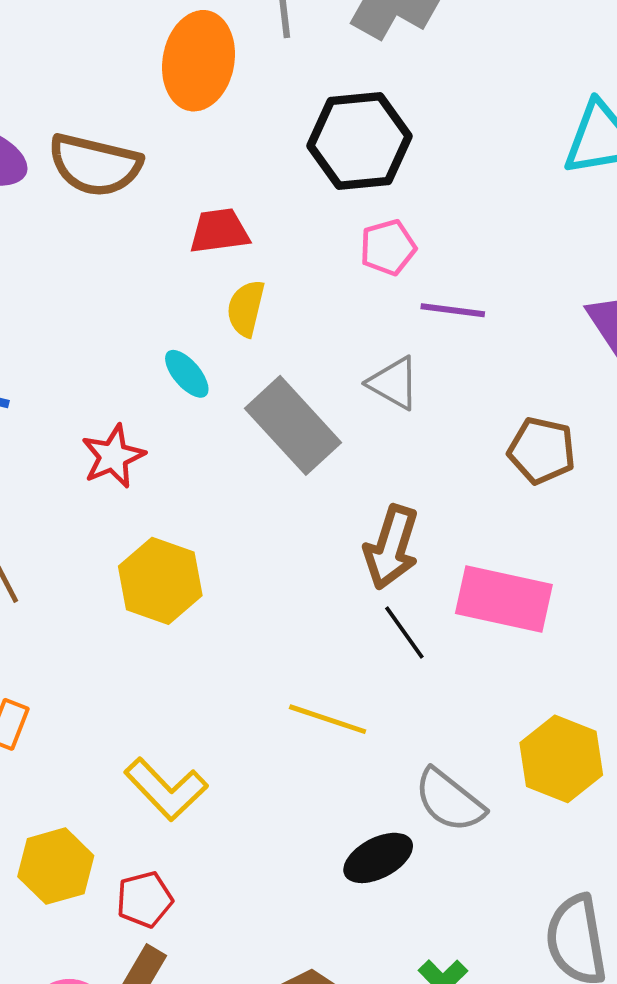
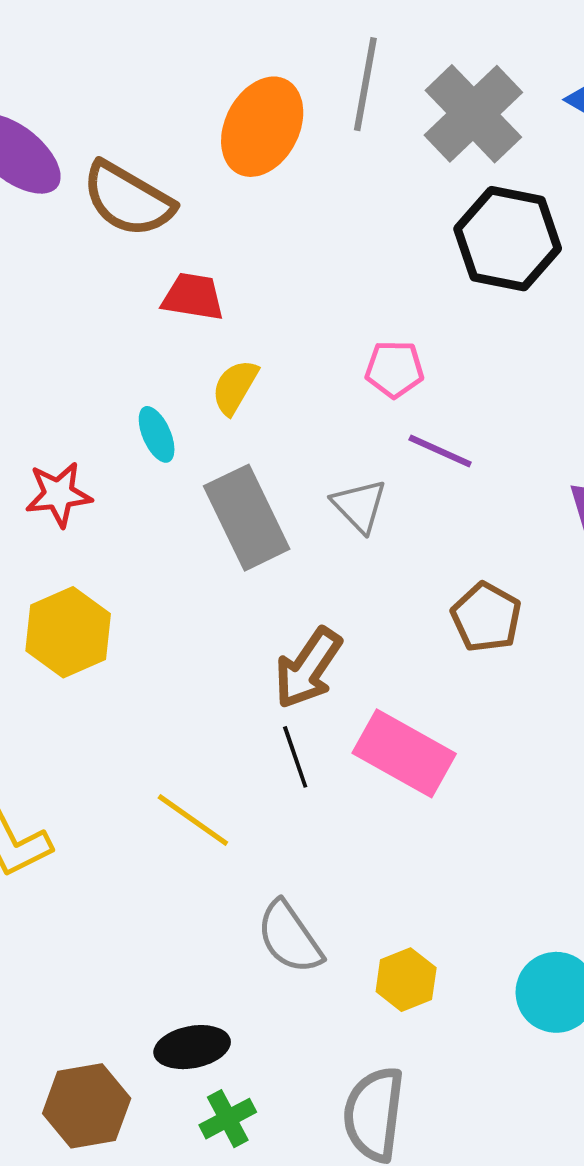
black hexagon: (360, 141) -> (508, 239), moved
red trapezoid: (219, 231) -> (193, 297), moved
yellow hexagon: (561, 759) -> (406, 980), moved, size x0.7
black ellipse: (378, 858) -> (192, 1047), moved

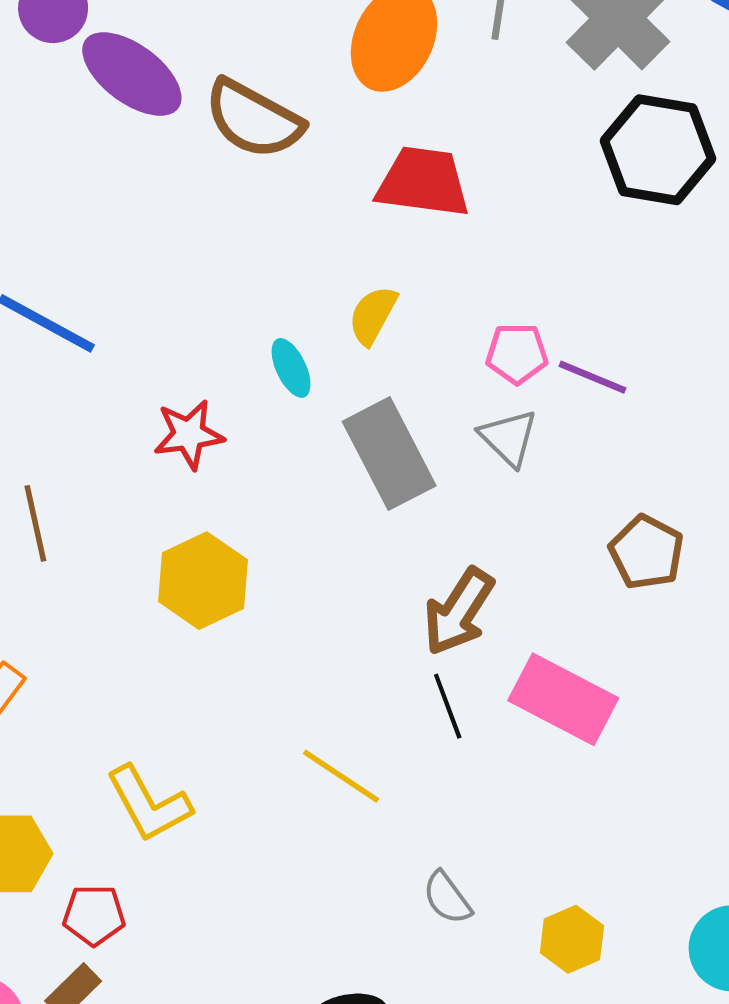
red trapezoid: (193, 297) -> (423, 182), moved, size x1.4
pink pentagon: (394, 369) -> (517, 354), moved
gray semicircle: (290, 937) -> (447, 898), size x0.7

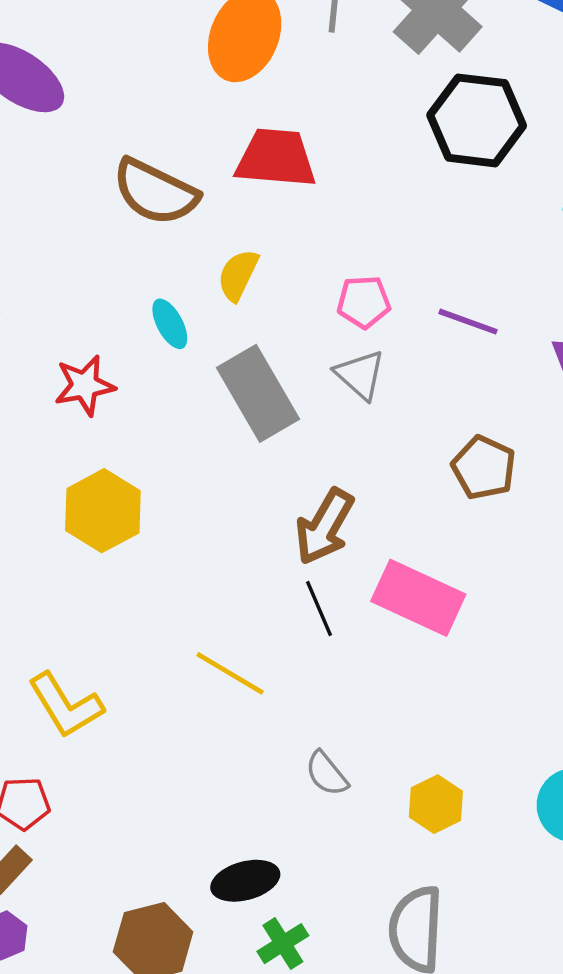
brown semicircle: (254, 119) -> (155, 192), moved
purple line: (592, 377) -> (468, 322), moved

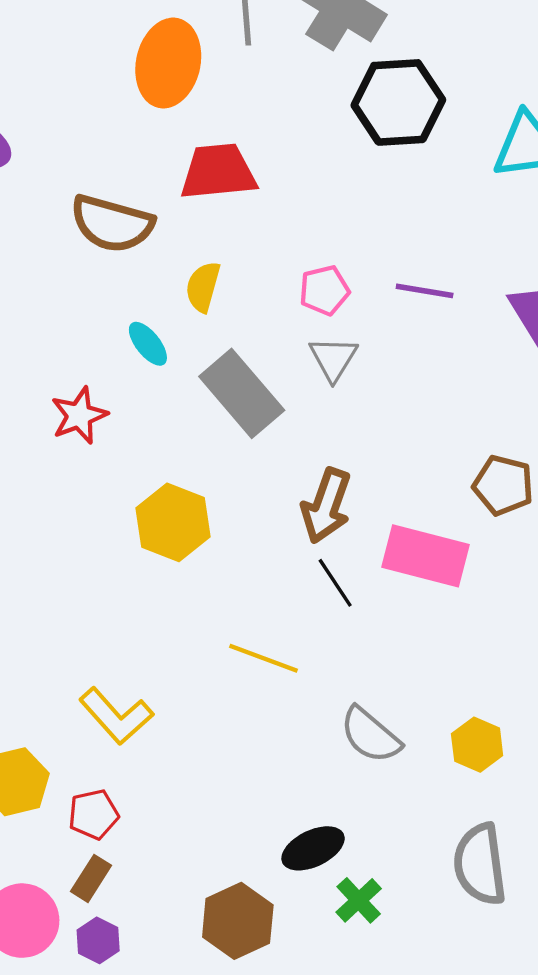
gray triangle: (360, 375) -> (333, 359), turned 30
brown pentagon: (484, 468) -> (503, 485), moved
yellow hexagon: (103, 511) -> (173, 522), moved
gray semicircle: (327, 774) -> (370, 735), size x1.4

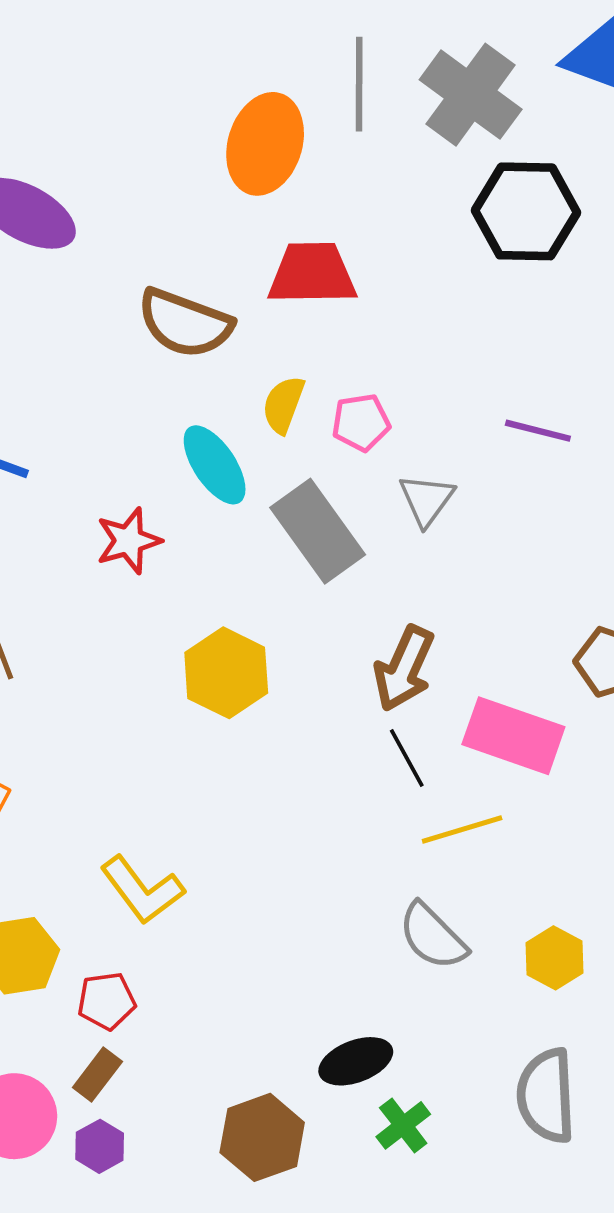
pink pentagon: (324, 290) -> (361, 422), moved
cyan ellipse: (148, 344) -> (215, 465), size x1.5
yellow line: (264, 658) -> (462, 829), moved, turned -42

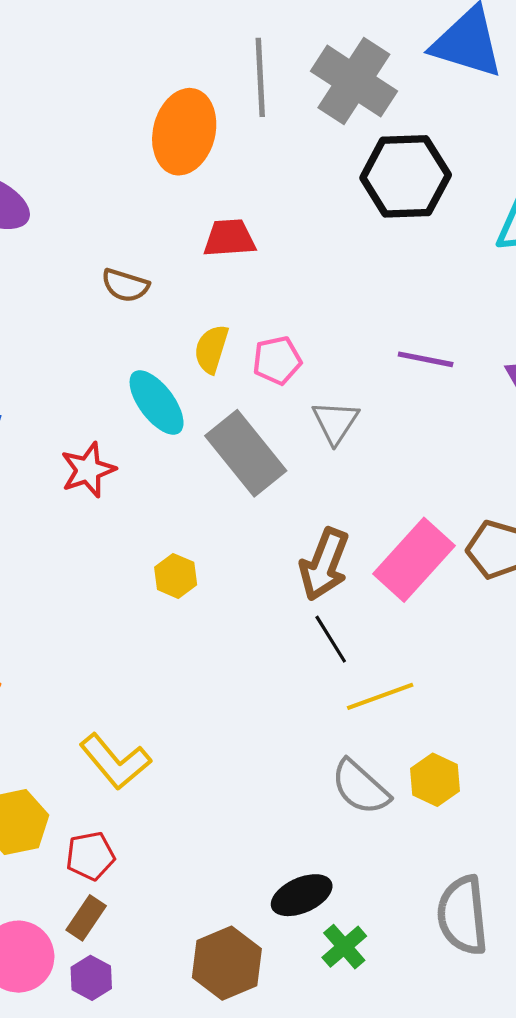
red trapezoid: (312, 274) -> (229, 238), size x0.7
brown semicircle: (185, 323) -> (125, 285), size x0.6
yellow hexagon: (226, 673) -> (176, 576), size x0.6
pink rectangle: (513, 736) -> (414, 560), moved, turned -64
yellow hexagon: (554, 958) -> (435, 780), moved

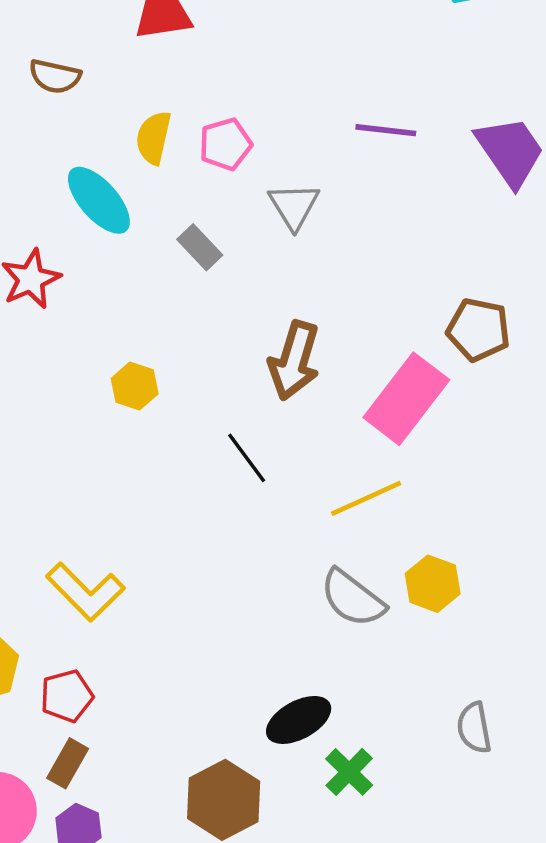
gray rectangle: (246, 453) -> (200, 247), size x0.5
pink rectangle: (414, 560) -> (406, 399), moved
black line: (331, 639) -> (247, 458), moved
gray semicircle: (463, 915) -> (474, 728), size x0.6

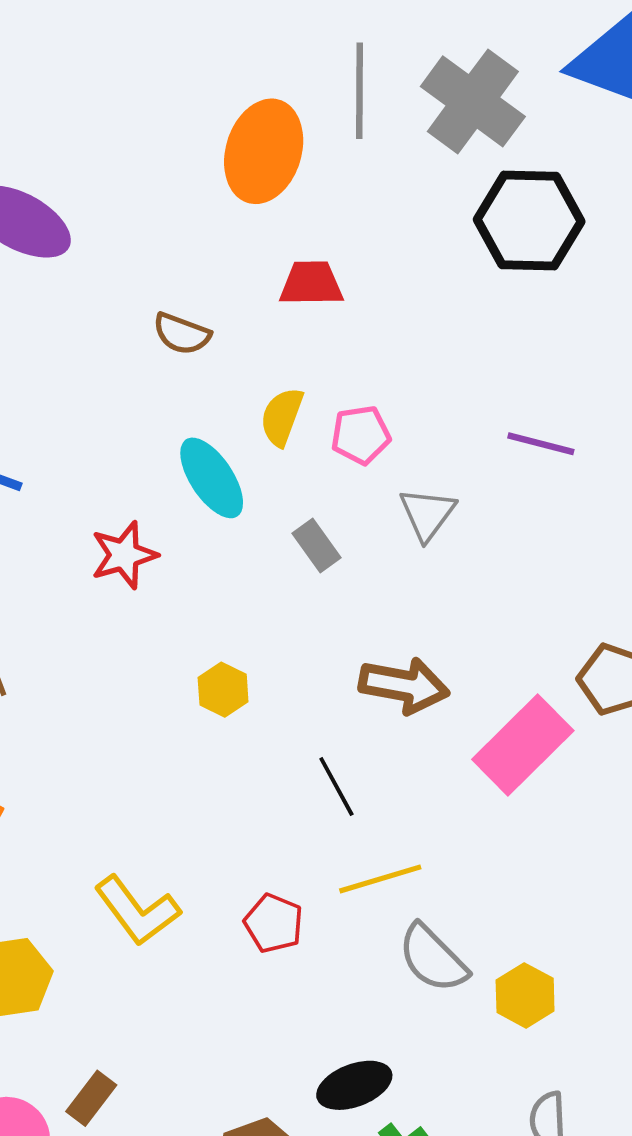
brown arrow: (294, 360) -> (404, 686), turned -104
yellow line: (366, 498) -> (380, 879), moved
yellow hexagon: (433, 584) -> (525, 995), moved
red pentagon: (67, 696) -> (274, 923), moved, turned 30

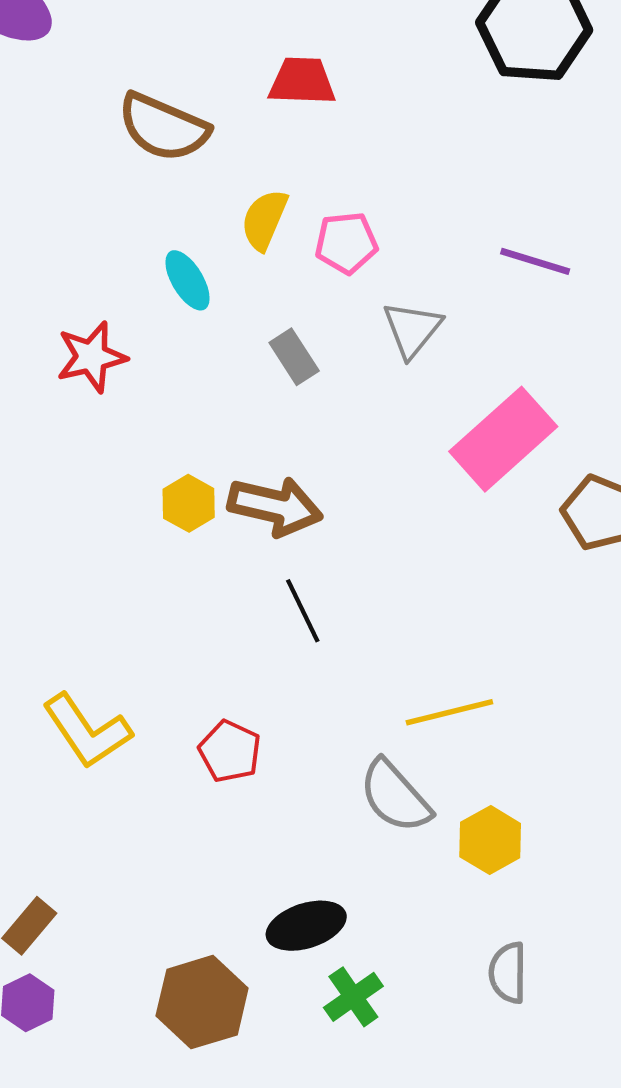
brown semicircle: (182, 334) -> (163, 127), size x1.5
cyan ellipse: (212, 478) -> (188, 280), size x0.7
brown arrow: (404, 686) -> (275, 506), moved
pink rectangle: (523, 745) -> (503, 439), moved
yellow line: (380, 879) -> (449, 712), moved

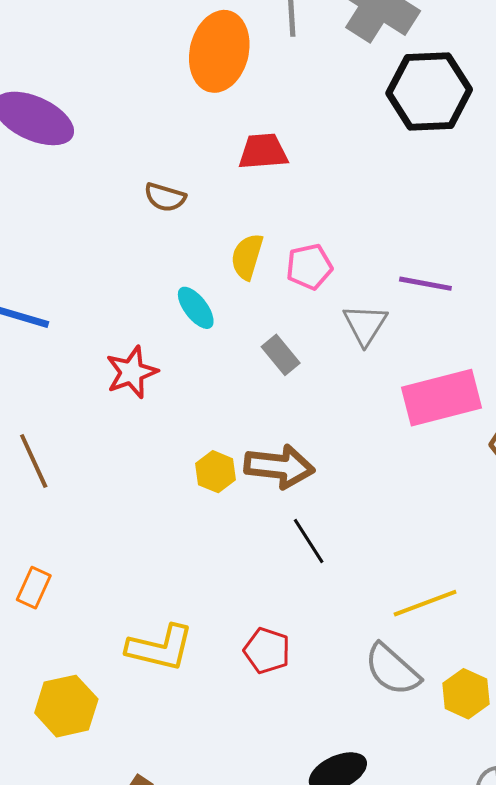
brown semicircle: (163, 127) -> (165, 197), size x0.6
purple line: (535, 261) -> (425, 284), moved
pink rectangle: (503, 439) -> (441, 398), turned 34
yellow L-shape: (87, 731) -> (160, 648), turned -36

